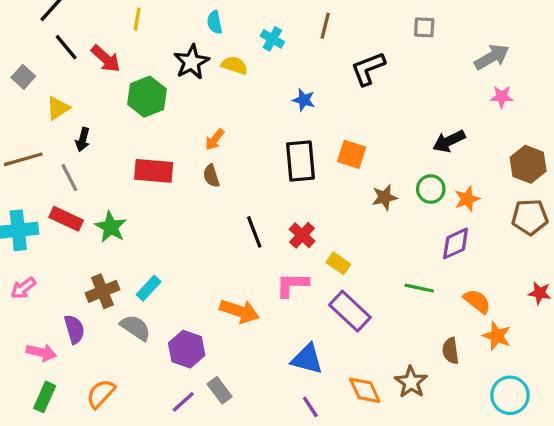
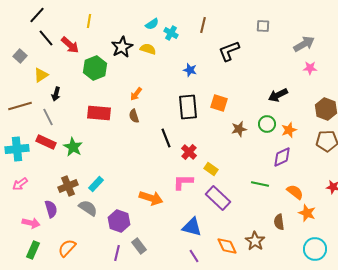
cyan semicircle: (215, 22) -> (152, 24), moved, turned -112
black line: (254, 232) -> (166, 138), moved
purple line: (183, 402) -> (117, 253), turned -35

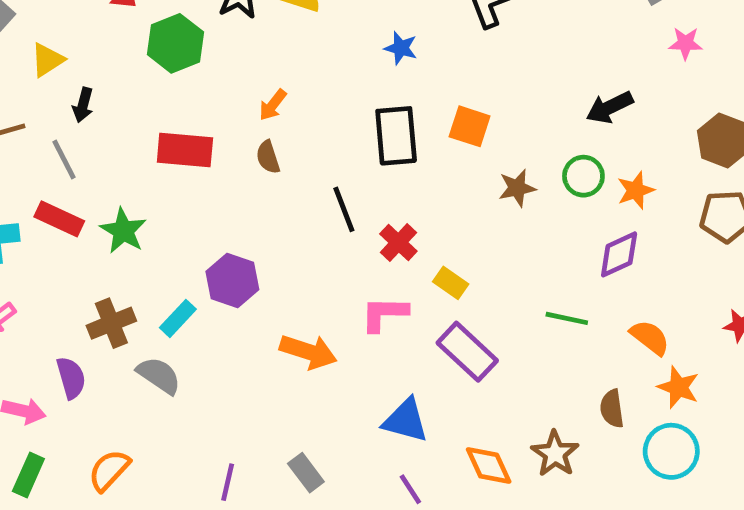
purple hexagon: (119, 221) -> (232, 281), moved
gray rectangle: (139, 246) -> (306, 473), moved
cyan circle: (315, 249) -> (671, 451), moved

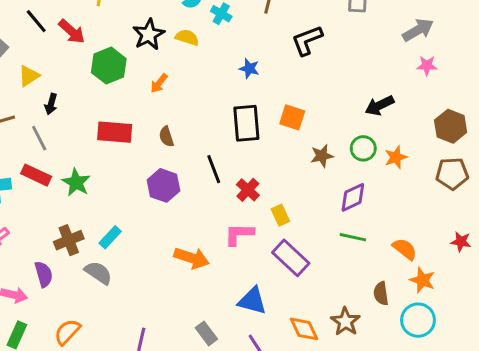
orange arrow: (273, 105) -> (159, 83), moved
purple diamond: (619, 254) -> (353, 197), moved
purple hexagon: (232, 281) -> (163, 185), moved
yellow rectangle: (451, 283) -> (280, 215), turned 30
gray rectangle: (306, 473) -> (206, 333), moved

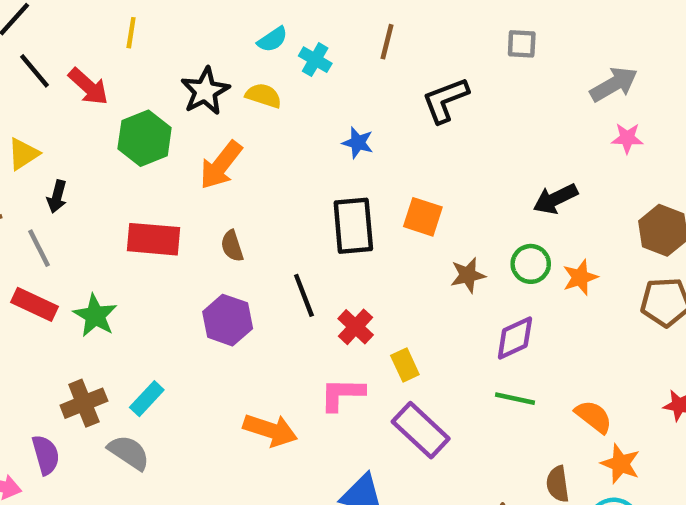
orange arrow: (159, 83) -> (221, 165), size x1.6

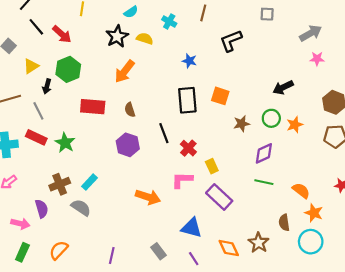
cyan semicircle: (272, 39) -> (131, 12), moved
green hexagon: (145, 138) -> (68, 69), moved

